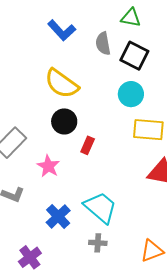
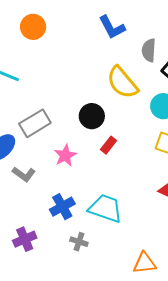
yellow semicircle: (62, 84) -> (122, 83), moved
cyan trapezoid: (100, 207) -> (106, 208), turned -36
gray cross: (98, 243) -> (79, 242), moved

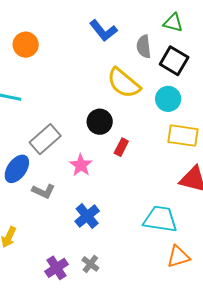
cyan trapezoid: (106, 208) -> (160, 219), moved
purple cross: (25, 239) -> (56, 268), moved
gray cross: (79, 242) -> (90, 264), moved, turned 30

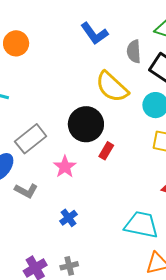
black circle: (100, 122) -> (86, 124), size x1.4
blue cross: (87, 216) -> (68, 218), size x0.7
gray cross: (90, 264) -> (69, 266), turned 36

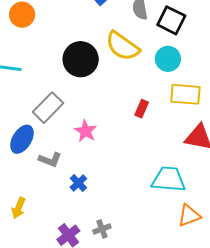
black circle: (86, 124) -> (81, 59), moved
red rectangle: (106, 151) -> (142, 109), moved
blue cross: (68, 218) -> (78, 183), moved

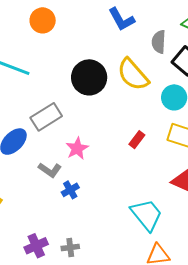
gray L-shape: (50, 160) -> (50, 170), moved
cyan trapezoid: (169, 179) -> (147, 215), turned 33
blue cross: (78, 183) -> (70, 190), moved

